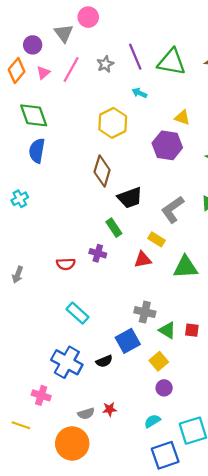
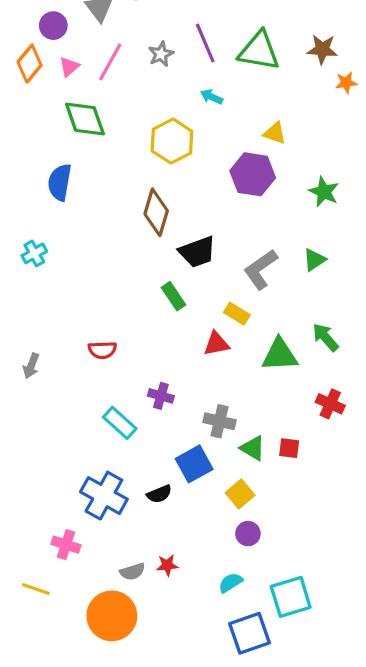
green diamond: (34, 115) -> (85, 119), moved
purple cross: (98, 253) -> (161, 396), moved

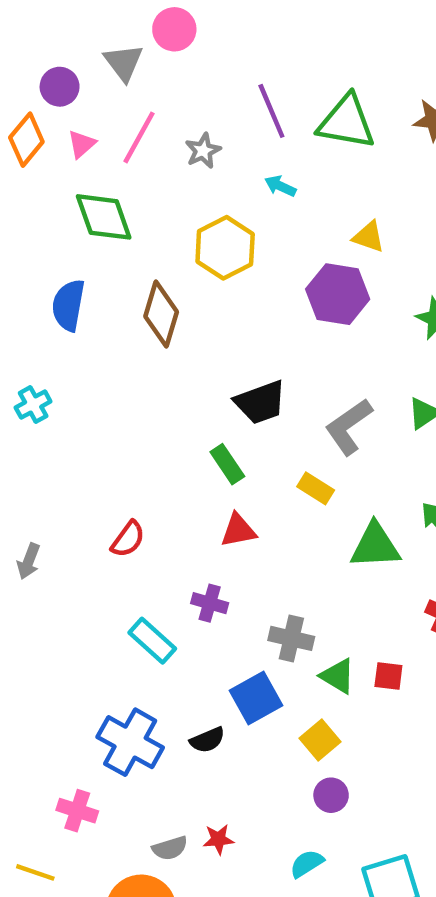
gray star: (161, 54) -> (203, 151), moved
brown diamond: (156, 212) -> (161, 314), moved
red triangle: (216, 344) -> (238, 530), moved
red semicircle: (102, 350) -> (128, 539), turned -52

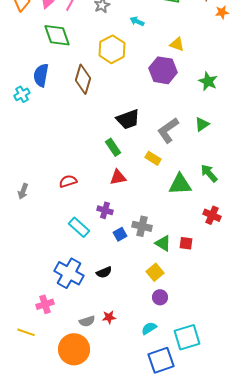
cyan cross: (33, 405) -> (22, 94), moved
red semicircle: (128, 539) -> (68, 181), turned -144
blue square: (256, 698) -> (120, 234), moved, size x0.6
pink cross: (77, 811) -> (45, 304), turned -36

